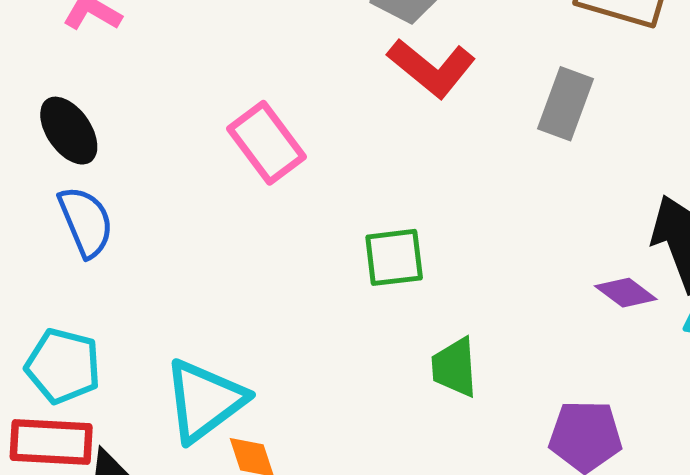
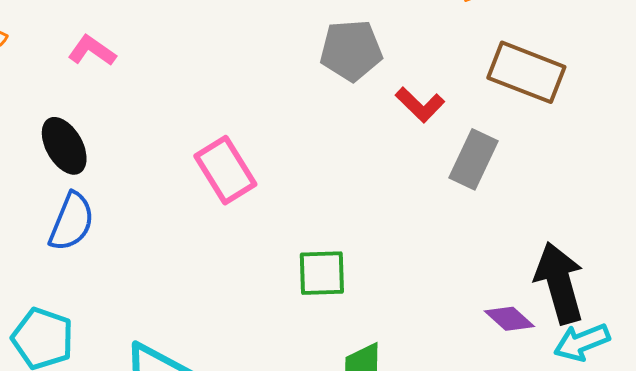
red L-shape: (432, 68) -> (420, 105), moved, size x0.7
blue semicircle: (86, 222) -> (72, 222), turned 40

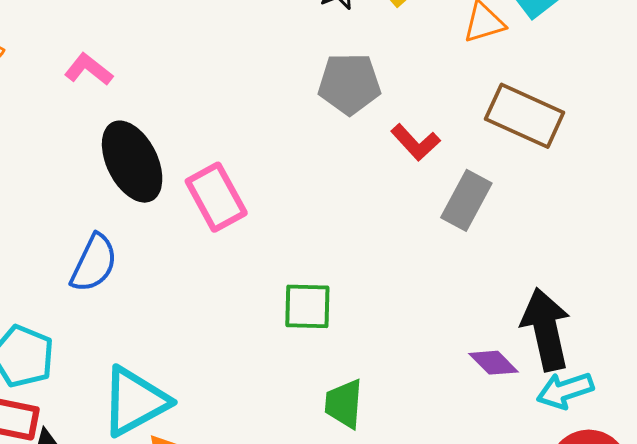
black ellipse: (64, 146) -> (132, 162), moved, size x1.4
blue semicircle: (72, 222) -> (94, 263), moved

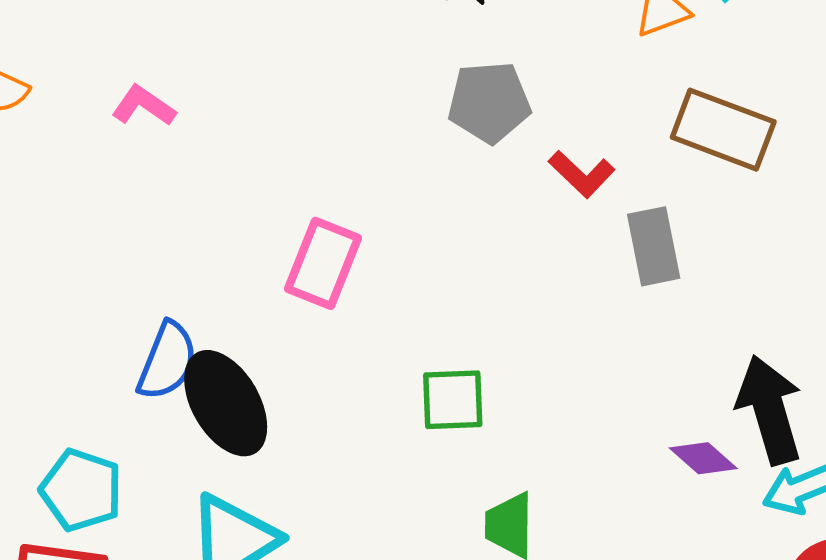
black ellipse: (132, 162) -> (226, 403), moved
pink rectangle: (216, 197) -> (323, 263), turned 54
gray rectangle: (466, 200) -> (654, 246), turned -36

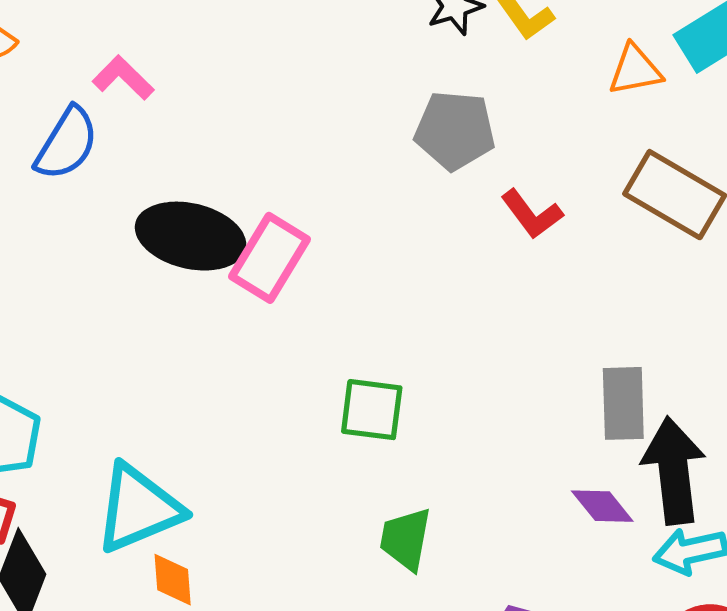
gray rectangle: (654, 246) -> (623, 403), moved
blue semicircle: (167, 361) -> (67, 144), moved
black ellipse: (226, 403) -> (191, 236), moved, turned -56

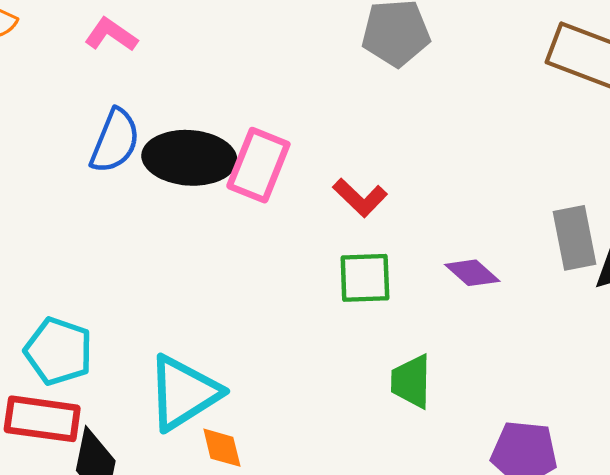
blue semicircle: (67, 144) -> (115, 141), moved
red L-shape: (532, 214) -> (360, 198), moved
purple diamond: (602, 506) -> (472, 273), moved

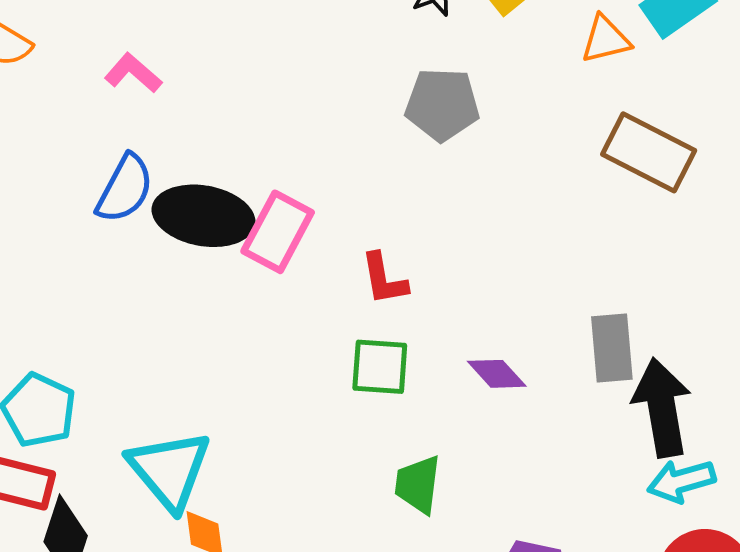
red L-shape: (360, 198) -> (384, 279), turned 30
cyan triangle: (183, 393) -> (169, 470), turned -44

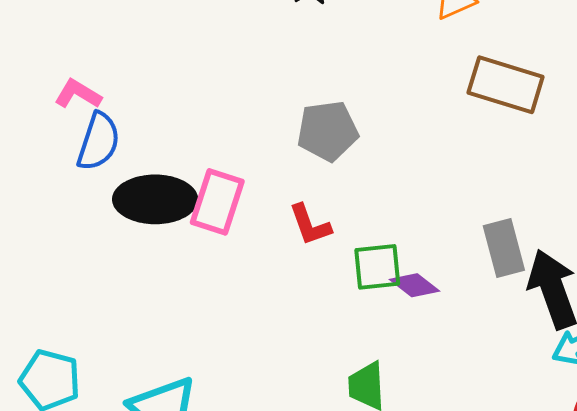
gray pentagon: (442, 105) -> (328, 131), moved
blue semicircle: (125, 189) -> (98, 141), moved
green square: (380, 367) -> (377, 267), moved

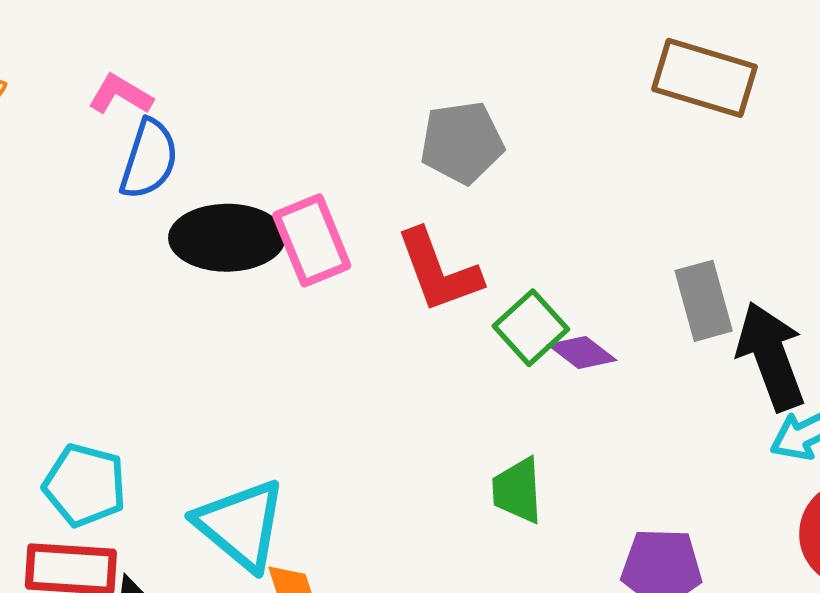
pink rectangle: (217, 202) -> (312, 240), turned -40
red L-shape: (310, 225) -> (439, 271), size x1.5
green square: (377, 267) -> (531, 328), turned -36

